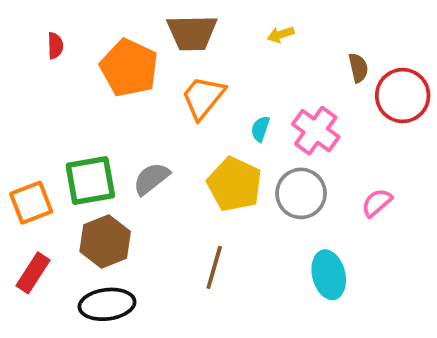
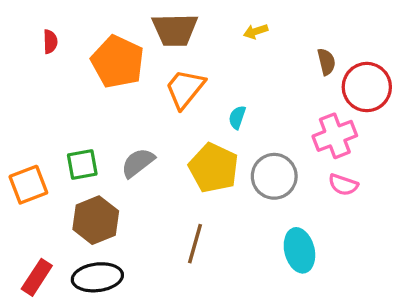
pink cross: (316, 131) -> (335, 136), moved, turned 33
green square: (90, 181) -> (82, 164), size x0.7
pink semicircle: (377, 203) -> (343, 185), turned -120
red rectangle: (33, 273) -> (37, 277), moved

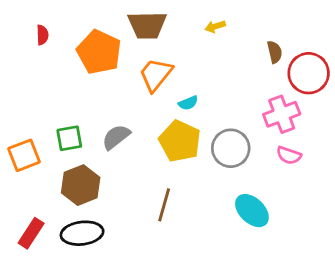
cyan semicircle: (237, 117) -> (188, 103), moved, turned -132
cyan ellipse: (299, 250) -> (252, 211), turned -32

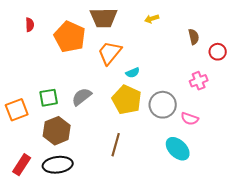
red circle: (309, 73) -> (218, 52), size x0.6
pink cross: (282, 114) -> (199, 81), size x0.7
pink semicircle: (289, 155) -> (190, 119), moved

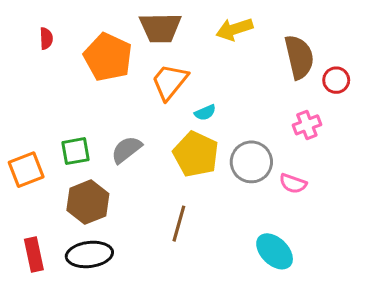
yellow arrow: (152, 19) -> (234, 29), size x1.6
brown semicircle: (194, 37) -> (299, 57), size x1.8
cyan ellipse: (178, 149) -> (275, 251), moved
red rectangle: (22, 165) -> (34, 254), turned -45

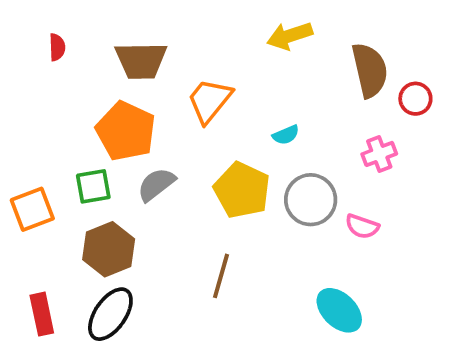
brown trapezoid: (160, 28) -> (141, 61), moved
orange pentagon: (108, 57) -> (126, 131), moved
cyan semicircle: (205, 113) -> (286, 135), moved
black ellipse: (89, 254) -> (110, 314), turned -48

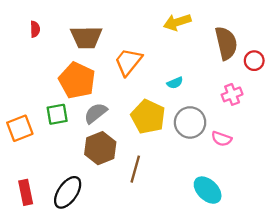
brown hexagon: (109, 249) -> (100, 148), moved

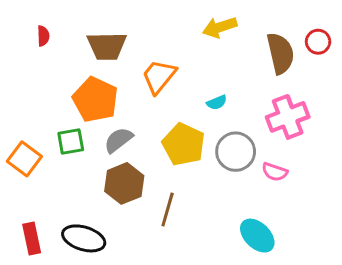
red circle: (254, 61) -> (318, 42), moved
pink cross: (232, 94) -> (288, 117), size x1.6
orange square: (20, 128) -> (24, 159), turned -32
black ellipse: (68, 192) -> (84, 238), turned 72

